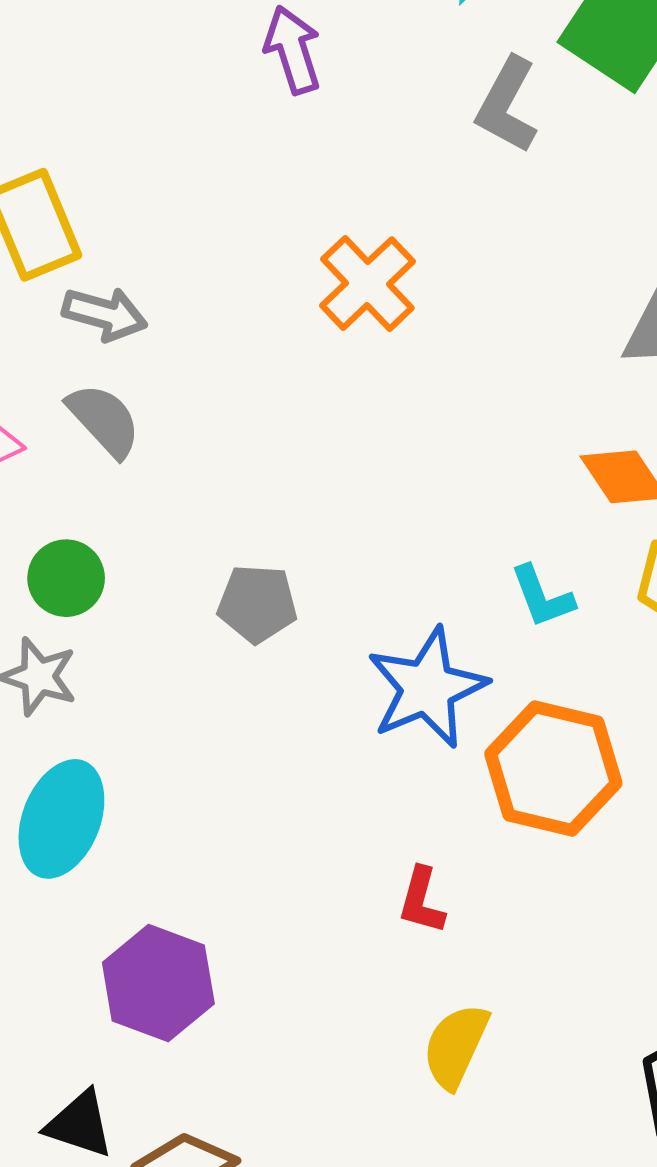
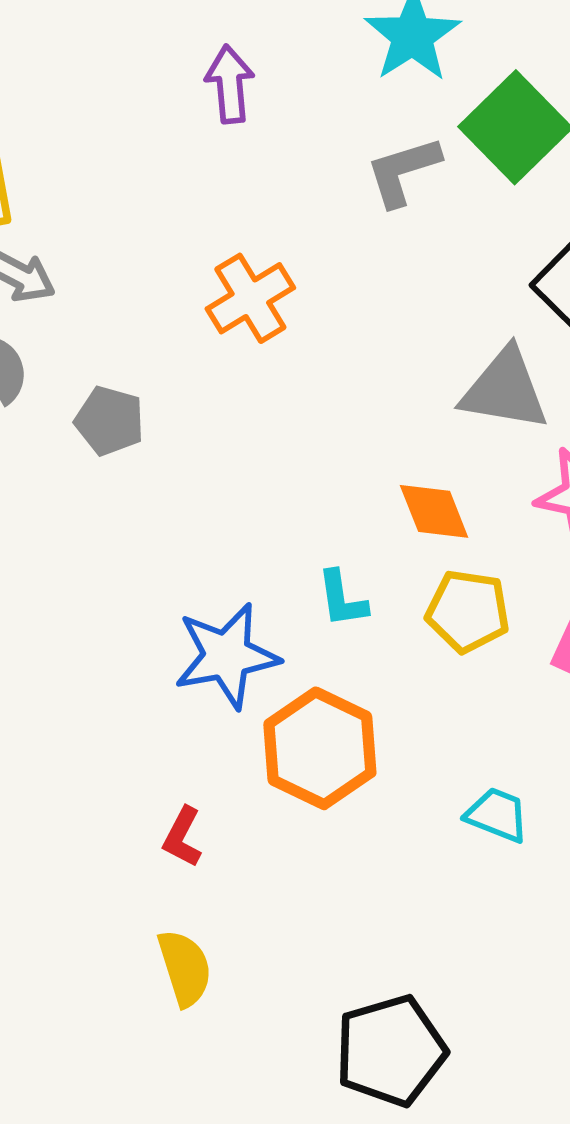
gray L-shape: (507, 105) -> (403, 171), turned 32
gray pentagon: (257, 604) -> (110, 421), moved
yellow semicircle: (456, 1046) -> (185, 968), turned 126

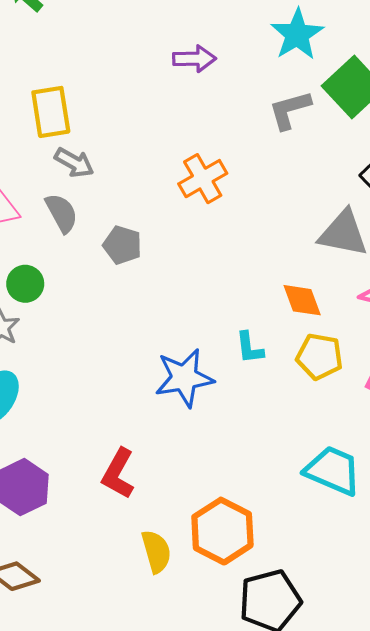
purple arrow: (230, 84) -> (194, 59), turned 93
orange hexagon: (320, 748) -> (222, 531), moved
cyan trapezoid: (497, 815) -> (333, 471), size x1.6
red L-shape: (182, 837) -> (118, 474), moved, size x1.5

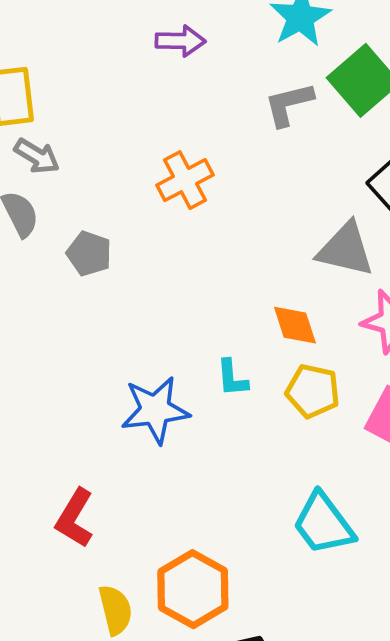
cyan trapezoid: (333, 471) -> (323, 524), turned -152

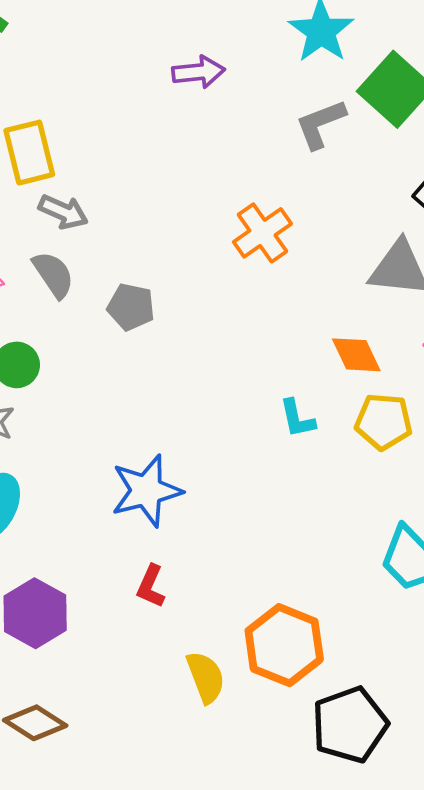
orange cross: (185, 180) -> (262, 233), moved
blue star: (155, 410) -> (146, 491), moved
red L-shape: (75, 518) -> (151, 586), size x0.7

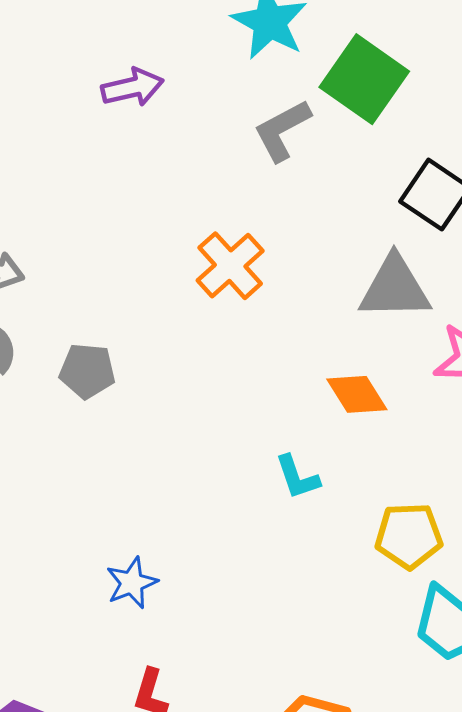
yellow pentagon: (384, 422) -> (409, 536), moved
blue star: (146, 491) -> (132, 583), size x0.6

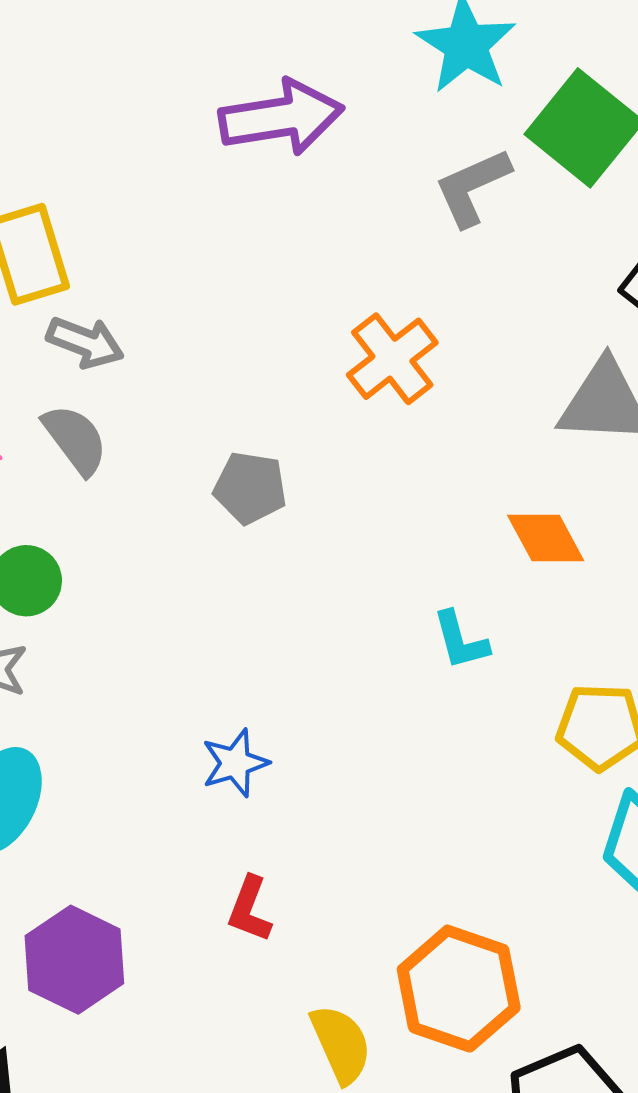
purple arrow: (132, 87) -> (281, 117), size x1.5
gray pentagon: (87, 371) -> (250, 488), moved

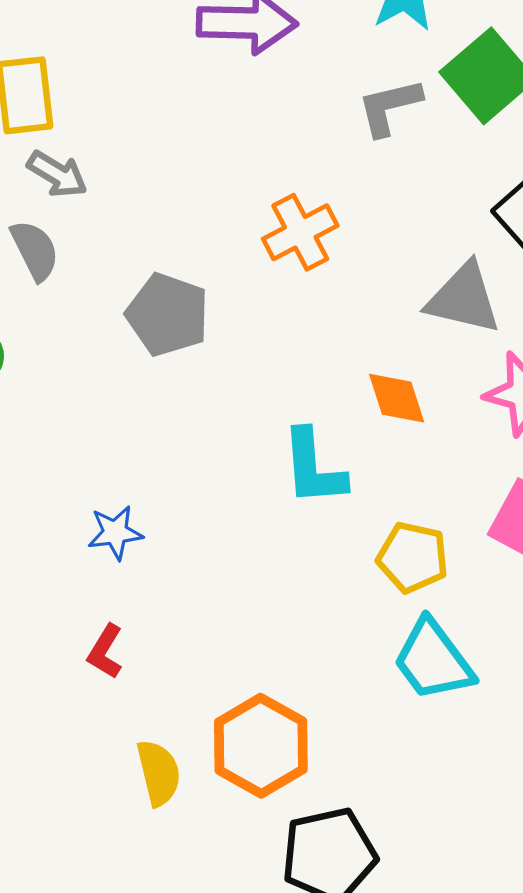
gray pentagon: (250, 488) -> (168, 315), size x1.4
cyan L-shape: (460, 640) -> (313, 468), size x1.6

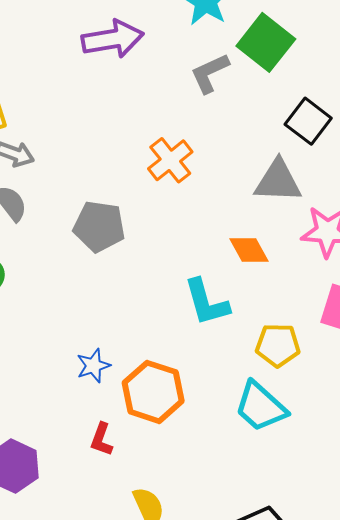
cyan trapezoid: (433, 660) -> (261, 407), moved
orange hexagon: (261, 746) -> (153, 392), moved

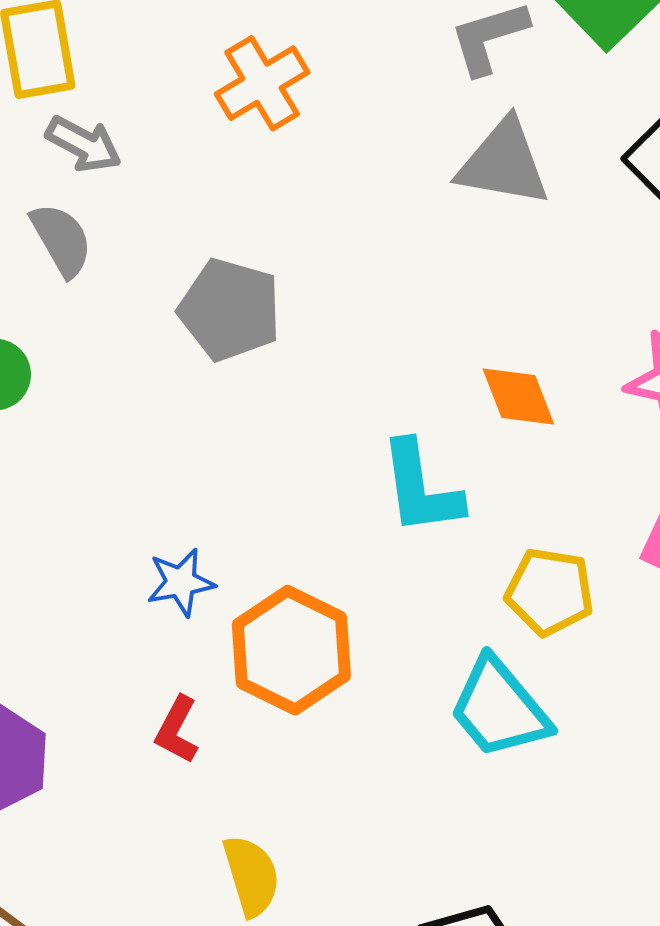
orange cross: (170, 160) -> (262, 83), moved
gray triangle: (278, 181) -> (503, 163), moved

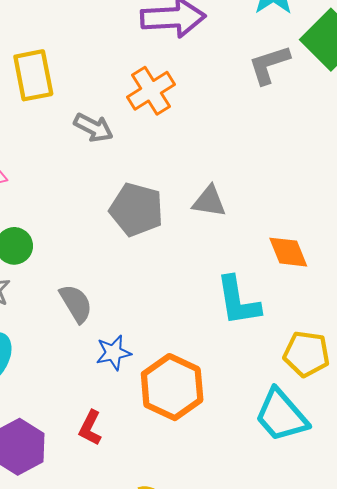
gray arrow: (84, 144) -> (93, 128), moved
gray triangle: (503, 163) -> (209, 201), moved, size x0.7
gray semicircle: (61, 240) -> (76, 303), moved
red L-shape: (177, 730) -> (90, 428), moved

